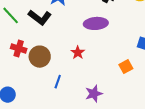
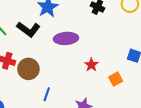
purple ellipse: (96, 23) -> (66, 38), moved
red star: (78, 53) -> (91, 65), moved

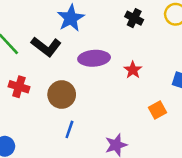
red star: (91, 65) -> (133, 70), moved
brown circle: (28, 69) -> (62, 94), moved

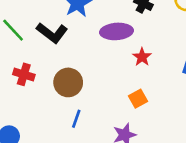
purple ellipse: (94, 58) -> (117, 31), moved
orange square: (157, 110) -> (138, 99), moved

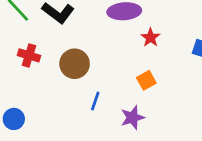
blue line: (76, 119) -> (95, 101), moved

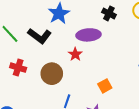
red star: (150, 38) -> (75, 54), moved

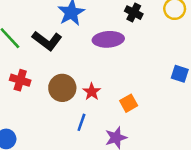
red star: (75, 54) -> (92, 92), moved

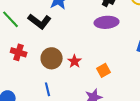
purple ellipse: (108, 39) -> (107, 22), moved
blue line: (81, 122) -> (48, 89), moved, turned -32

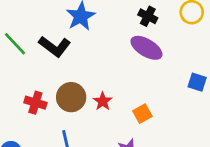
purple ellipse: (107, 22) -> (146, 48), turned 35
red cross: (19, 52) -> (35, 103), moved

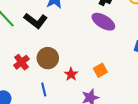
red star: (103, 101) -> (71, 74), moved
red cross: (35, 103) -> (21, 62), turned 35

